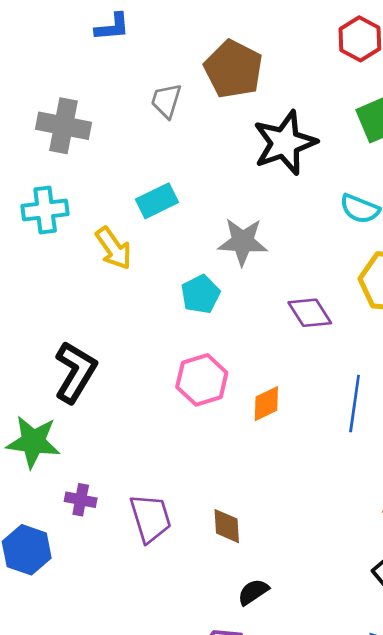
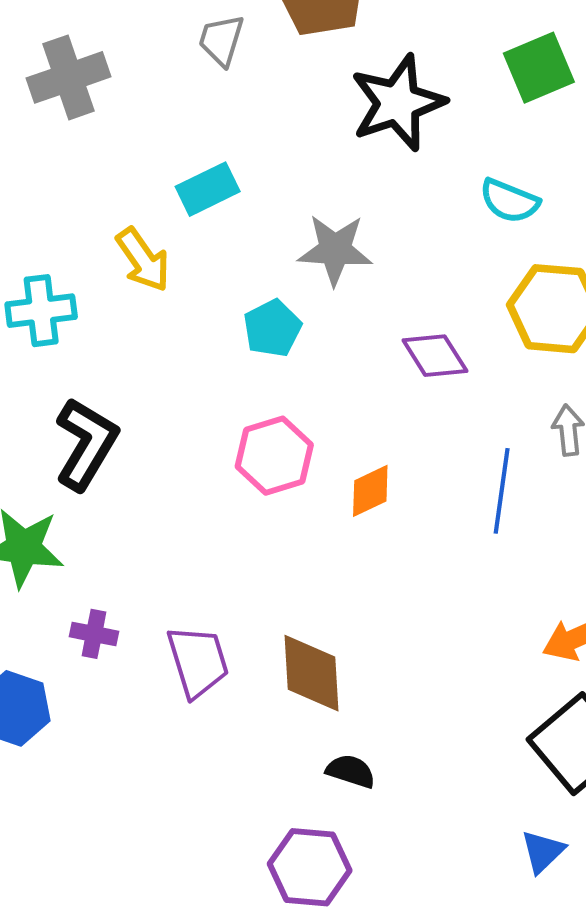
gray cross: (64, 126) -> (69, 77), turned -30
cyan cross: (45, 210) -> (41, 311), moved
brown diamond: (227, 526) -> (312, 673), size x1.5
black semicircle: (253, 592) -> (351, 771), turned 52

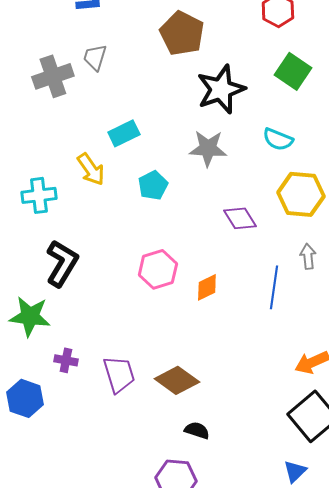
gray trapezoid: (221, 40) -> (95, 57), moved
green square: (539, 68) -> (293, 71), turned -33
gray star: (335, 250) -> (208, 148), moved
cyan pentagon: (272, 328) -> (153, 185), moved
brown diamond: (312, 673) -> (177, 380), turned -51

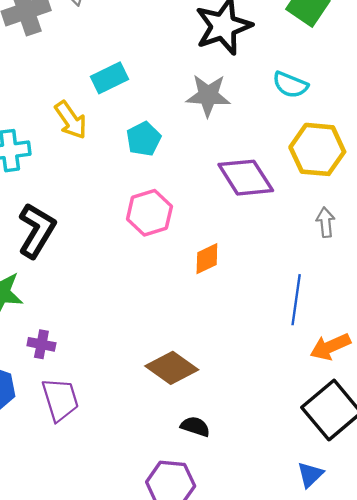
purple diamond: (240, 218) -> (246, 178), size x1.4
pink hexagon: (158, 269) -> (149, 213), moved
blue line: (274, 287) -> (296, 300), moved
purple trapezoid: (119, 374) -> (60, 399), moved

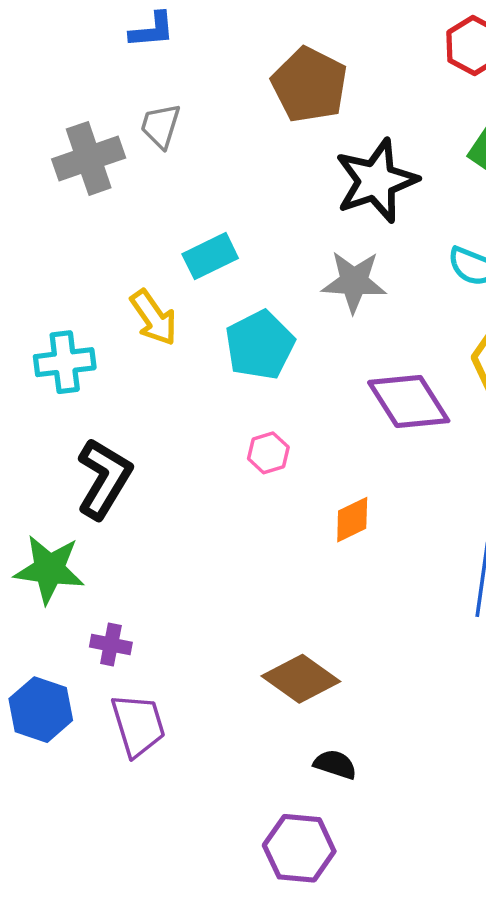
cyan pentagon: (144, 139) -> (260, 345), size x1.4
pink hexagon: (149, 213) -> (268, 453), size x0.6

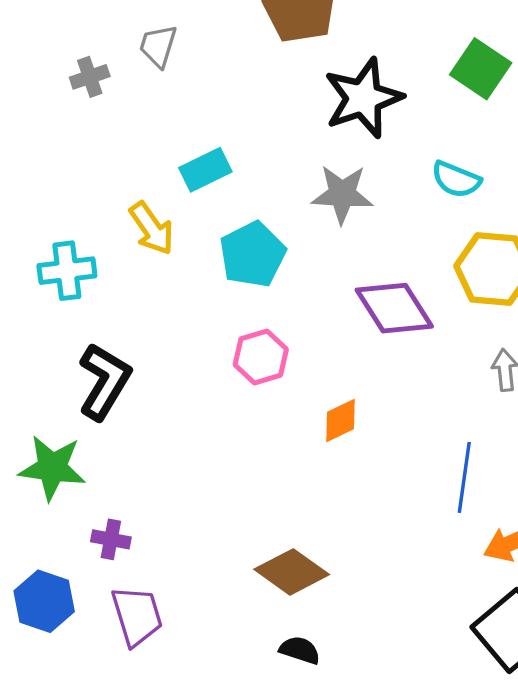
gray cross: (89, 158) -> (90, 77), size x0.6
pink hexagon: (268, 453) -> (261, 357), size x1.4
black semicircle: (335, 764) -> (300, 650), moved

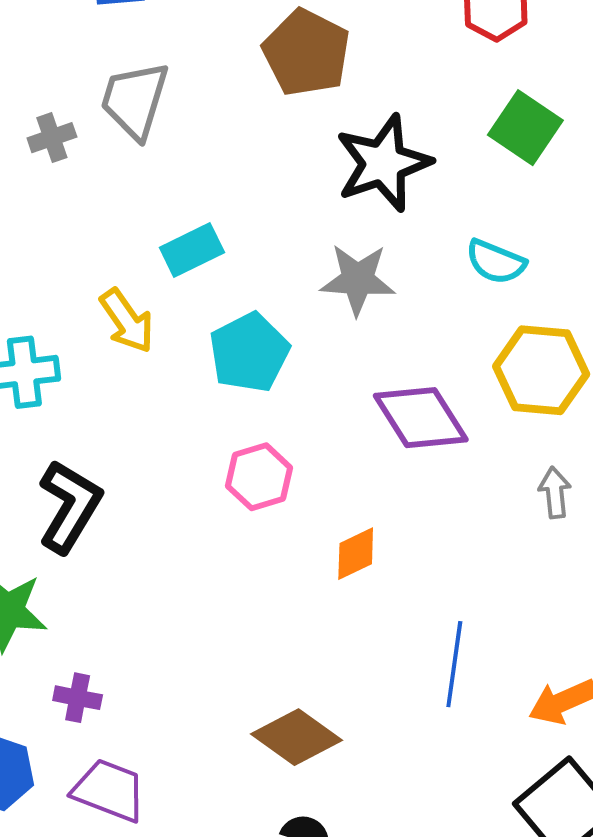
gray trapezoid: (158, 46) -> (135, 100), size x1.5
blue line: (464, 477) -> (454, 664), moved
purple trapezoid: (137, 616) -> (109, 790), turned -52

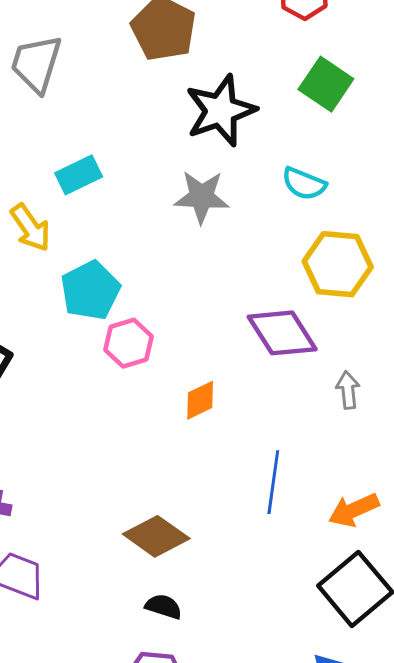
cyan pentagon: (249, 353) -> (90, 290), moved
purple diamond: (421, 418) -> (282, 333), moved
gray arrow: (555, 493) -> (348, 390), moved

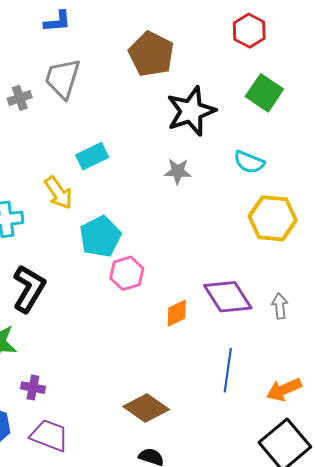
gray star: (202, 197) -> (178, 171), size x0.7
purple diamond: (282, 333) -> (228, 297), moved

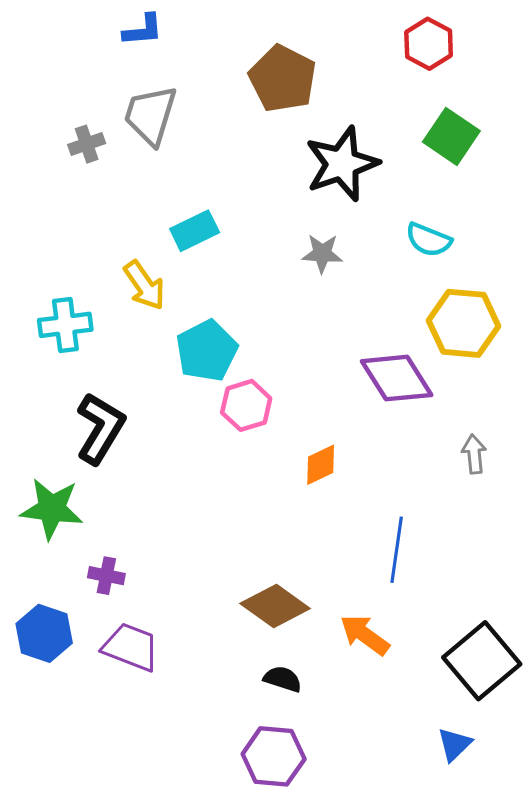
purple diamond: (228, 297) -> (397, 378), moved
orange arrow: (284, 390) -> (365, 635), moved, turned 60

